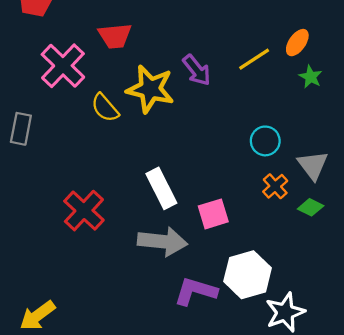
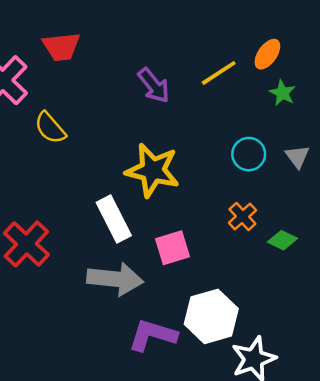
yellow star: (150, 89) -> (153, 170), moved
cyan circle: (265, 141) -> (249, 154), moved
gray triangle: (313, 165) -> (297, 157), moved, size x0.7

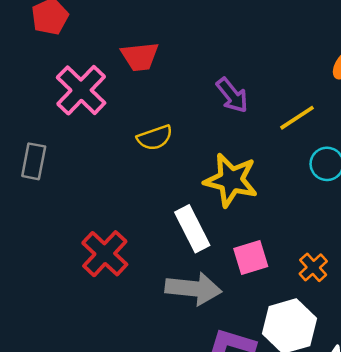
yellow line: (219, 73) -> (297, 118), moved
yellow semicircle: (50, 128) -> (155, 138), moved, turned -68
orange cross: (242, 217) -> (313, 267), moved

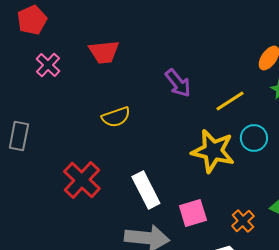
pink cross: (81, 90) -> (48, 65), moved, size x0.6
yellow star: (231, 180) -> (213, 151), moved
red cross: (105, 254) -> (82, 180), moved

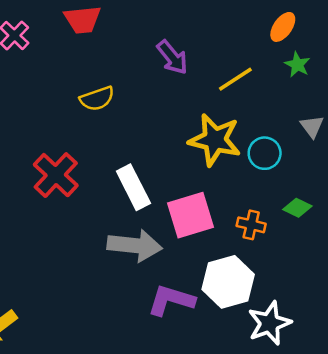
cyan circle: (254, 138) -> (265, 153), moved
pink square: (193, 213) -> (191, 215), size x1.4
orange cross: (243, 221) -> (251, 225), turned -35

